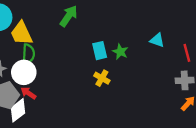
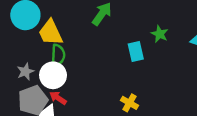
green star: (120, 52) -> (160, 34), moved
yellow cross: (102, 78) -> (130, 103), moved

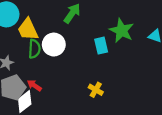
green star: (160, 34) -> (122, 31), size x1.6
white circle: (53, 75) -> (54, 45), moved

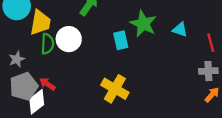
yellow trapezoid: (28, 29) -> (40, 22), turned -145
yellow cross: (96, 90) -> (115, 89), size x1.6

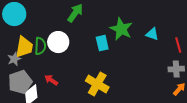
yellow trapezoid: (40, 22) -> (24, 47), moved
red arrow: (47, 84) -> (51, 80), moved

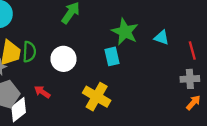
white circle: (58, 42) -> (63, 59), moved
cyan rectangle: (102, 43) -> (112, 56), moved

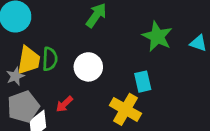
cyan rectangle: (112, 56) -> (143, 82), moved
red arrow: (42, 92) -> (64, 104), turned -77

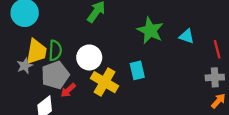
gray pentagon: (23, 107) -> (55, 75), moved
yellow cross: (125, 109) -> (104, 82), moved

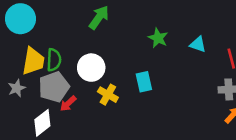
green star: (150, 30) -> (158, 38), size x0.7
gray star: (25, 66) -> (17, 88), moved
yellow cross: (104, 82) -> (108, 95), size x0.7

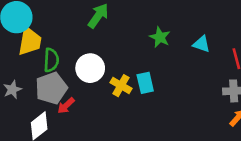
yellow trapezoid: (33, 61) -> (30, 41), moved
yellow cross: (108, 95) -> (121, 86), moved

